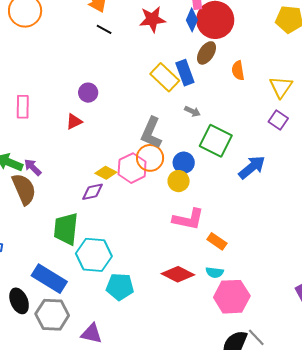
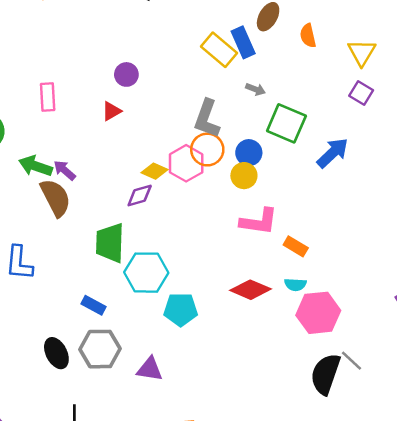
blue rectangle: (49, 279) -> (94, 305), size x0.6
black ellipse: (19, 301) -> (56, 353), moved

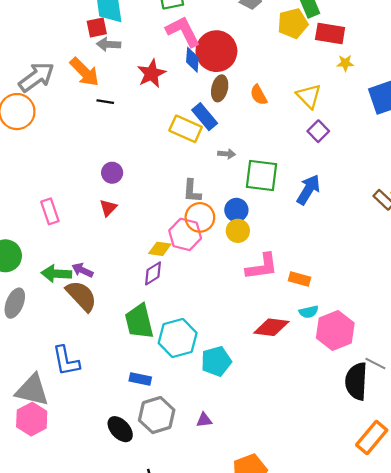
purple square: (361, 93) -> (318, 131), turned 30
gray L-shape: (207, 119) -> (192, 191), size x0.7
purple triangle: (150, 369) -> (204, 420), size x0.7

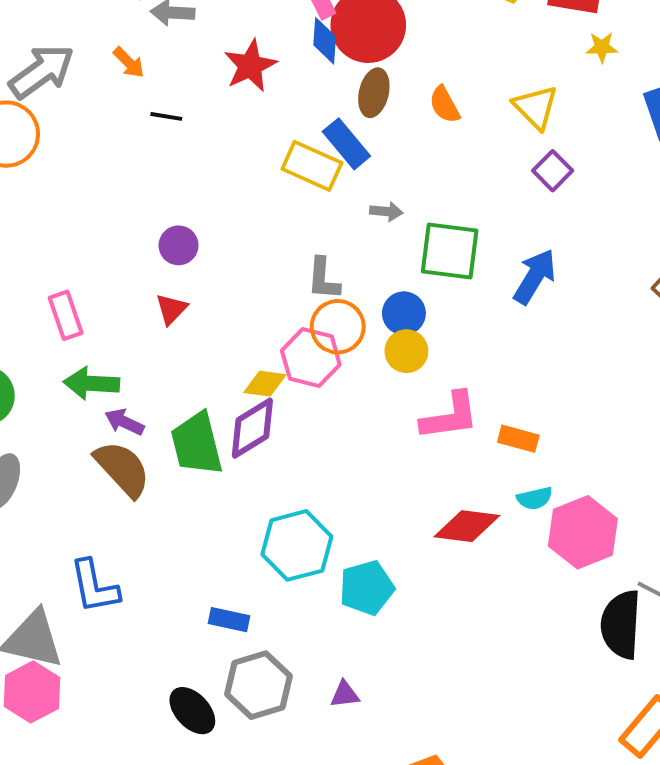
orange arrow: (85, 72) -> (129, 62), size x0.6
purple diamond: (153, 273) -> (252, 428), size x1.4
green arrow: (56, 274) -> (91, 383), moved
green trapezoid: (139, 321) -> (197, 444), moved

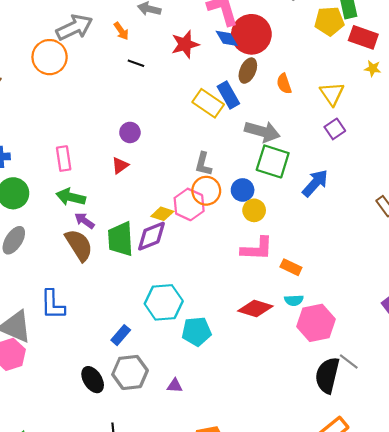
blue diamond: (325, 41) -> (227, 38), turned -45
gray arrow: (386, 211) -> (262, 131), moved, size x2.0
yellow circle: (406, 351) -> (254, 210), moved
blue rectangle: (229, 620) -> (121, 335), turned -72

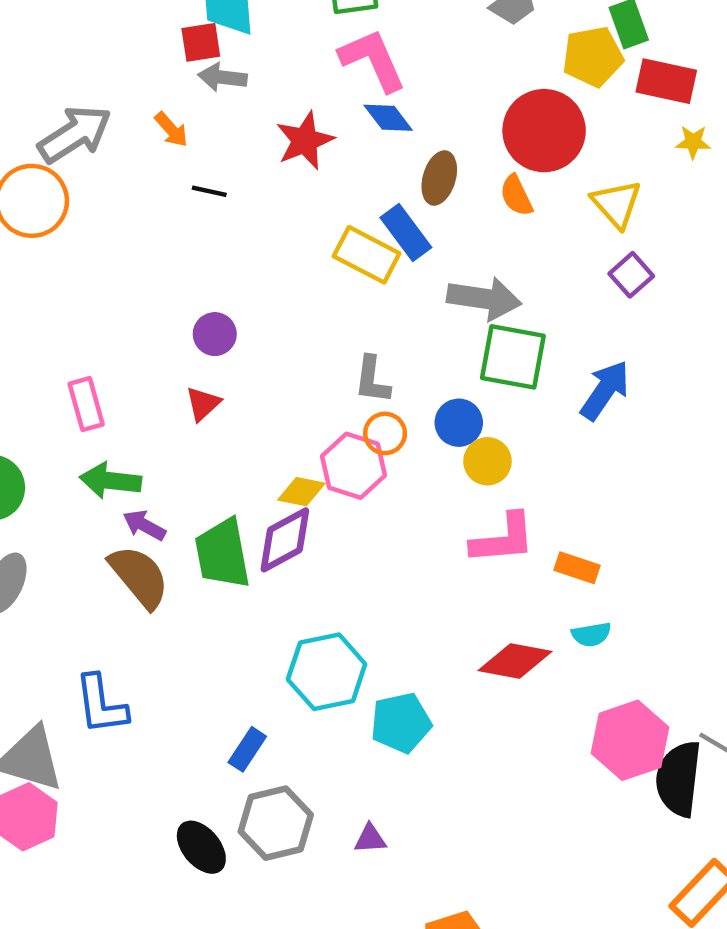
red circle: (251, 34) -> (544, 131), moved
orange circle: (206, 191) -> (385, 433), size x0.7
pink hexagon: (316, 323) -> (630, 740), moved

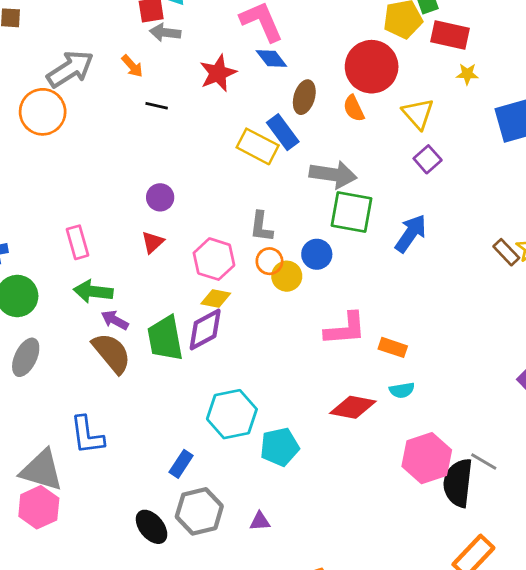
yellow circle: (487, 461) -> (287, 276), moved
pink hexagon: (353, 466) -> (214, 259), moved

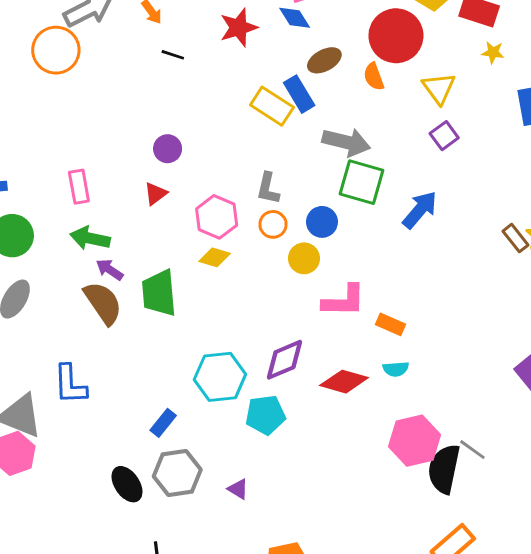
brown ellipse: (304, 97) -> (324, 60), turned 40
yellow circle: (287, 276) -> (304, 258), moved
purple diamond: (205, 329) -> (284, 360), moved
purple triangle: (260, 521) -> (238, 489), turned 30

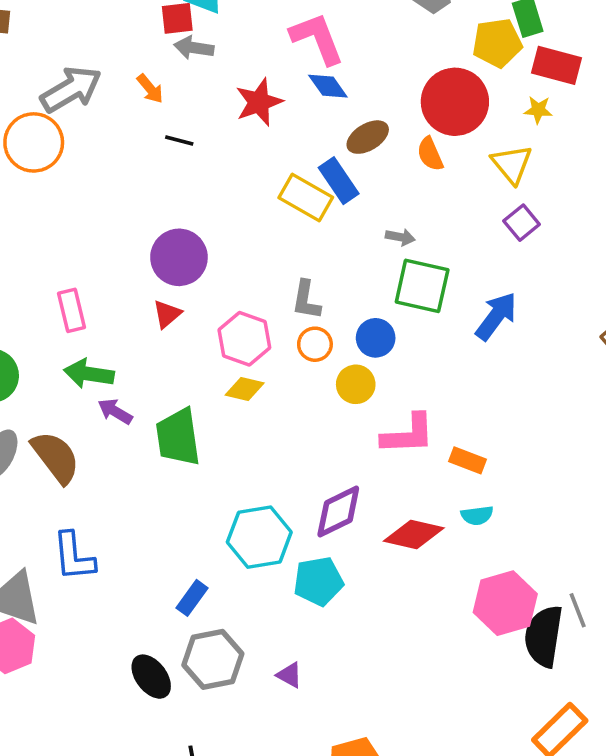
yellow star: (493, 52) -> (538, 110), moved
gray arrow: (346, 142) -> (400, 237), size x0.5
purple circle: (168, 149) -> (179, 257), size x1.6
brown semicircle: (103, 303) -> (56, 457), moved
gray line: (472, 450) -> (578, 610), turned 36

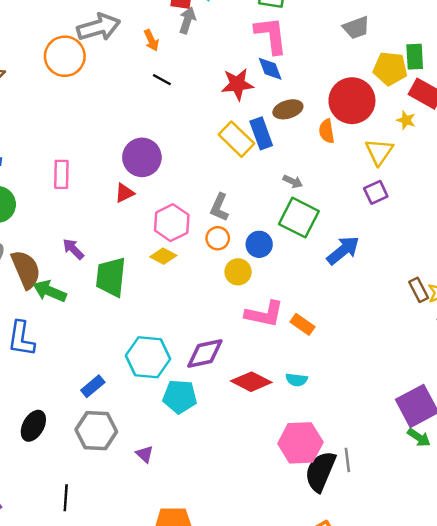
gray arrow: (194, 48) -> (187, 20), turned 85
red star: (259, 102) -> (237, 84), moved
green arrow: (89, 374) -> (50, 291), moved
orange rectangle: (468, 460) -> (303, 324), moved
black ellipse: (151, 677) -> (33, 426), moved, turned 52

